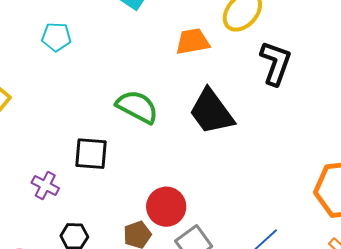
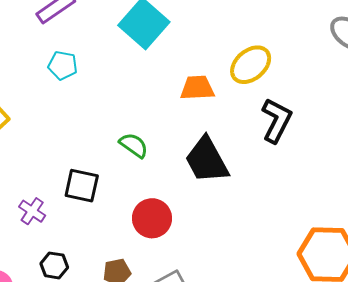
green semicircle: (137, 107) -> (134, 145), size x0.7
red circle: (166, 207) -> (152, 218), moved

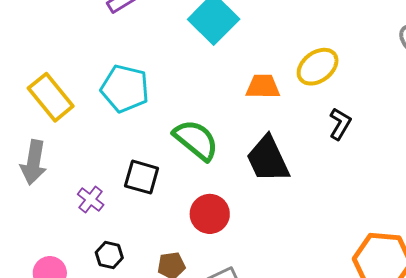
cyan pentagon: (63, 65) -> (125, 88), moved, size x1.6
black L-shape: (277, 120) -> (340, 124), size x0.7
green semicircle: (134, 145) -> (196, 140), size x1.6

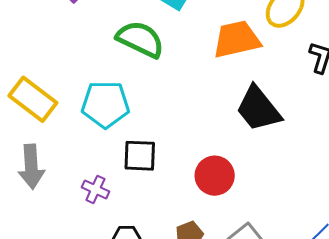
orange trapezoid: (263, 87) -> (237, 39), size x1.4
cyan pentagon: (125, 88) -> (105, 104), moved
green semicircle: (196, 140) -> (140, 39), moved

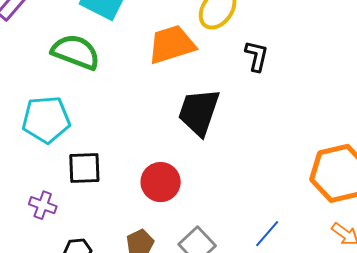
black trapezoid: (258, 109) -> (199, 112), turned 62

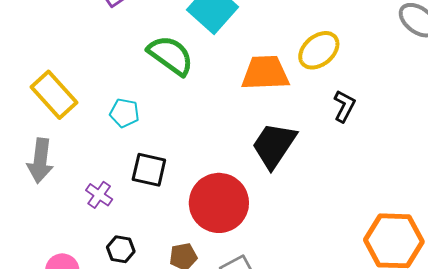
cyan pentagon: (46, 120) -> (125, 113), size x0.6
red circle: (161, 182) -> (219, 203), size x1.5

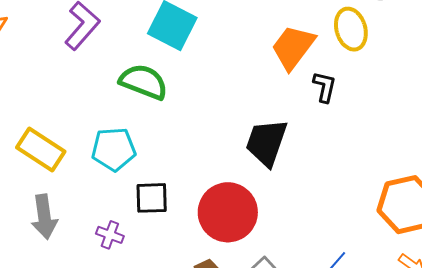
yellow ellipse: (319, 50) -> (351, 29), moved, turned -51
orange trapezoid: (265, 73) -> (293, 47), moved, turned -36
cyan pentagon: (125, 113) -> (114, 149), size x1.5

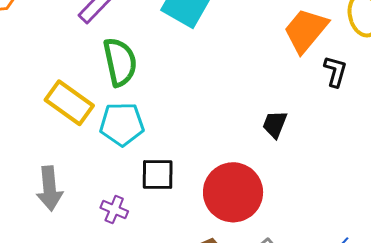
green semicircle: (144, 82) -> (120, 62), moved, turned 54
black trapezoid: (266, 142) -> (275, 124), size x0.6
yellow rectangle: (41, 149) -> (69, 103), moved

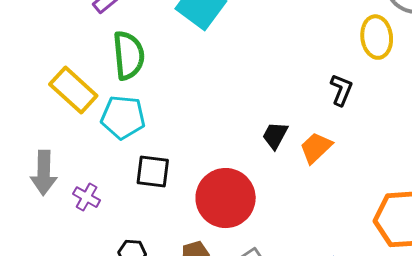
orange trapezoid: (306, 30) -> (316, 148), moved, size x0.7
purple cross: (114, 209) -> (87, 197), moved

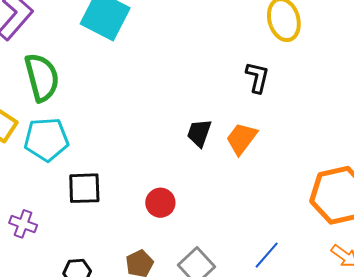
red circle: (226, 198) -> (160, 203), size x0.5

